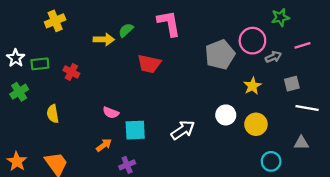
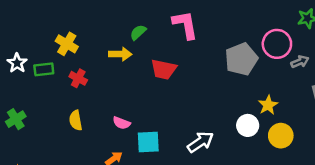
yellow cross: (55, 21) -> (67, 44), moved, turned -36
yellow arrow: (104, 39) -> (120, 54), moved
yellow star: (252, 86) -> (268, 105), moved
green cross: (19, 92) -> (16, 119), moved
yellow semicircle: (53, 114) -> (76, 120), moved

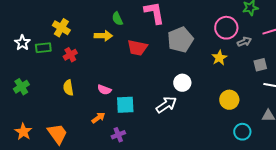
green semicircle: (138, 32) -> (117, 19), turned -72
gray pentagon: (241, 59) -> (180, 40), moved
red cross: (78, 78) -> (70, 55), turned 32
yellow star: (268, 105) -> (219, 58), moved
white circle: (248, 125) -> (182, 83), moved

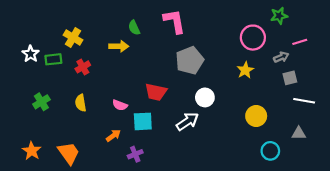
gray pentagon: (180, 40) -> (190, 60), moved
gray arrow: (244, 42) -> (281, 57), moved
red trapezoid: (137, 48) -> (156, 92), moved
green cross: (21, 87) -> (41, 102), moved

